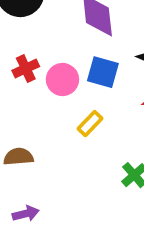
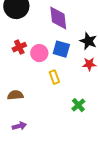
yellow rectangle: (90, 124) -> (54, 77), turned -64

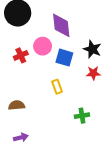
pink circle: (39, 53) -> (43, 46), moved
green cross: (78, 105) -> (82, 116), turned 32

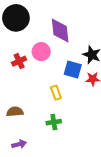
blue square: (64, 58) -> (73, 69), moved
green cross: (82, 116) -> (54, 122), moved

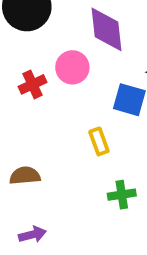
green cross: (54, 122) -> (122, 195), moved

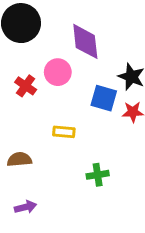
red cross: (32, 84) -> (26, 86), turned -30
yellow rectangle: (99, 141) -> (64, 132), moved, turned -65

